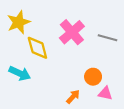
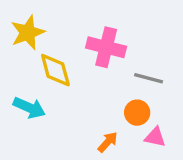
pink cross: (72, 32) -> (106, 47), turned -35
gray line: (107, 38) -> (149, 78), moved

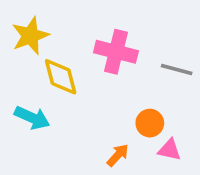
gray line: (149, 78) -> (177, 70), moved

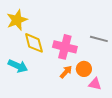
pink cross: (116, 52) -> (65, 47), moved
orange arrow: (118, 155) -> (66, 72), moved

